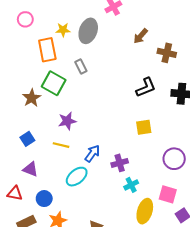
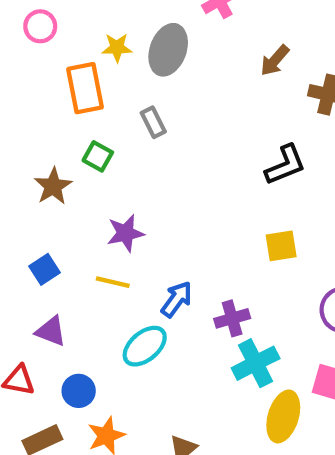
green square: (54, 83) -> (98, 156), size x0.6
cyan cross: (131, 185) -> (256, 363), size x1.5

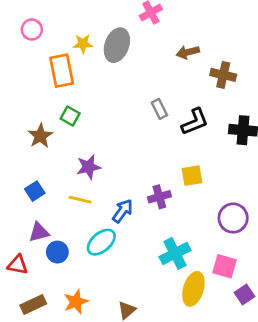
brown arrow: (275, 60) -> (188, 52), turned 35
gray rectangle: (153, 122) -> (159, 109), moved
purple cross: (232, 318) -> (159, 197), moved
purple triangle: (51, 331) -> (39, 232), turned -35
blue circle: (79, 391) -> (57, 252), moved

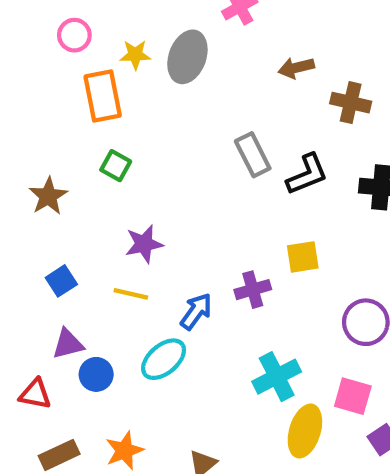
pink circle: (32, 30) -> (74, 35), moved
gray rectangle: (159, 109) -> (253, 155), size x1.4
brown star: (40, 136) -> (48, 196), moved

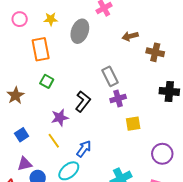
pink circle: (74, 35) -> (20, 19), moved
yellow star: (135, 55) -> (51, 19), moved
black L-shape: (307, 174) -> (83, 102), moved, turned -30
purple cross: (253, 290) -> (118, 98), moved
yellow line: (131, 294) -> (54, 141), turned 42

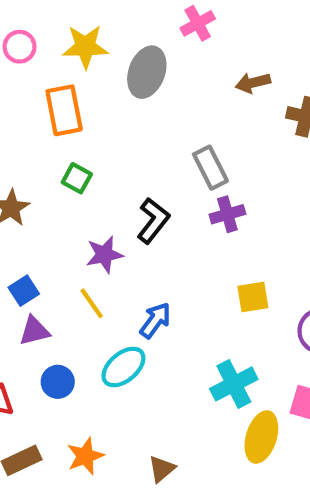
yellow star: (51, 19) -> (85, 47), size x1.5
yellow square: (133, 124) -> (253, 297), moved
purple triangle: (25, 164) -> (34, 331), moved

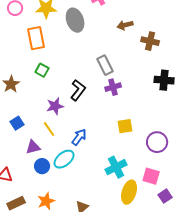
gray ellipse: (147, 72) -> (75, 20), turned -40
purple triangle: (34, 331) -> (33, 147), moved
blue circle: (58, 382) -> (42, 166), moved

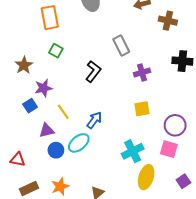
purple cross: (113, 87) -> (142, 72), moved
purple star: (55, 106) -> (44, 88), moved
pink square: (151, 176) -> (169, 149), moved

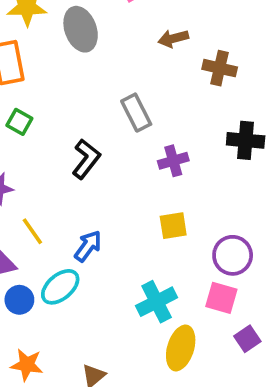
purple square: (183, 181) -> (247, 339), moved
orange star: (60, 186) -> (27, 365), turned 30

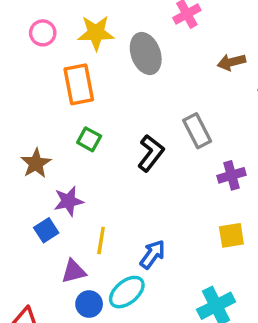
black L-shape: (86, 159) -> (151, 153), moved
yellow line: (32, 231) -> (101, 241), turned 44

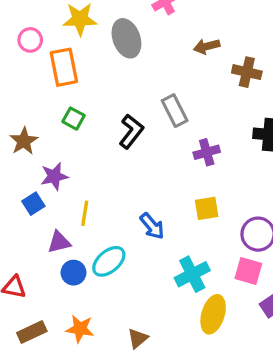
pink circle: (43, 33) -> (30, 40), moved
blue arrow: (153, 254) -> (152, 226), moved, turned 104

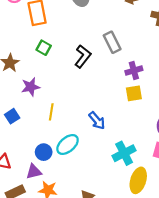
blue square: (33, 204) -> (12, 116), moved
yellow square: (207, 208) -> (134, 93), moved
purple triangle: (59, 242) -> (34, 172), moved

